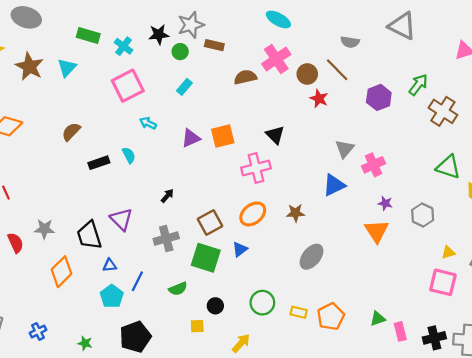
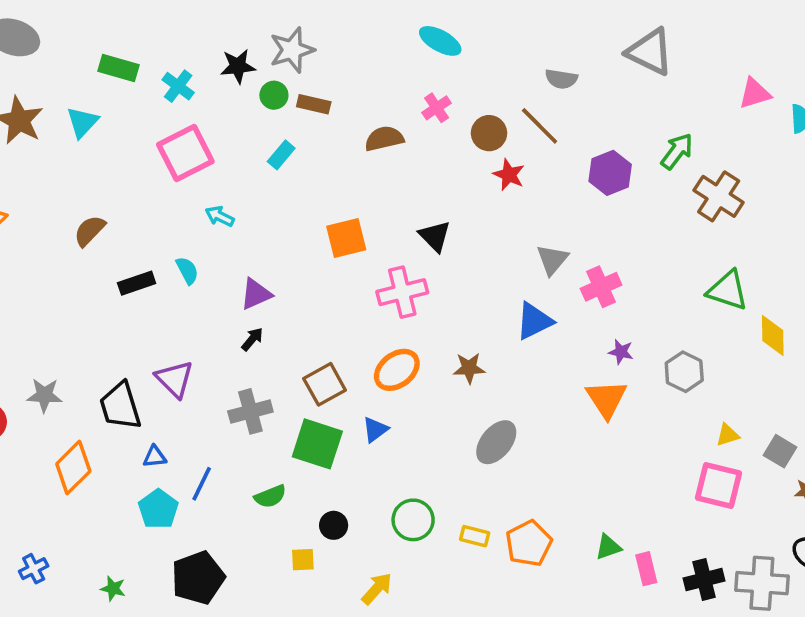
brown rectangle: (214, 45) -> (314, 104), moved
pink cross: (276, 59) -> (437, 108), size x0.6
purple triangle: (191, 138) -> (256, 294), moved

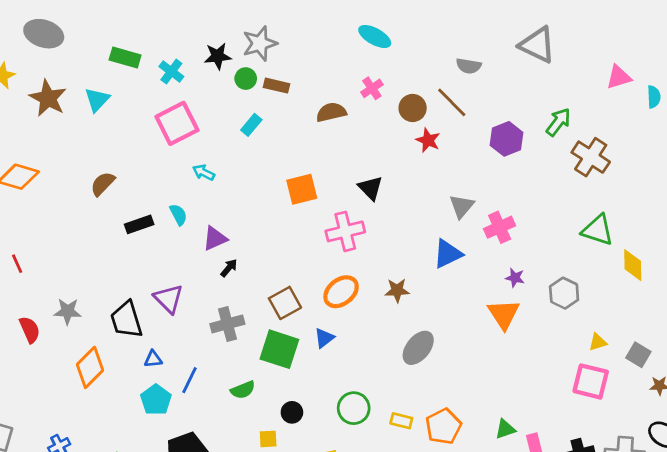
purple triangle: (256, 294) -> (215, 238), moved

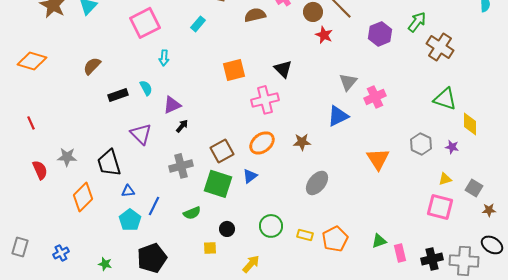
cyan arrow: (204, 173) -> (164, 58), turned -112
purple star: (515, 278) -> (452, 147), moved
purple triangle: (169, 299) -> (141, 134), moved

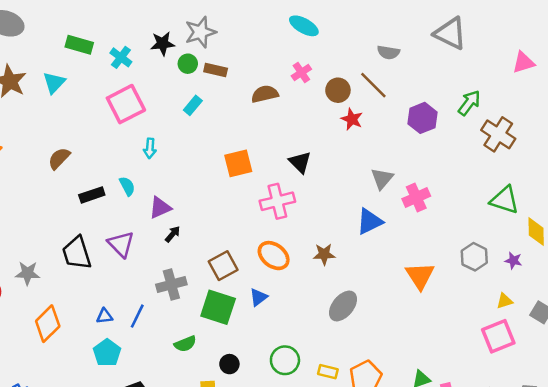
orange ellipse: (262, 143) -> (274, 256), turned 75
black trapezoid: (109, 163) -> (77, 253), moved
blue line: (154, 206) -> (137, 316), moved
pink square: (440, 207) -> (498, 336), turned -36

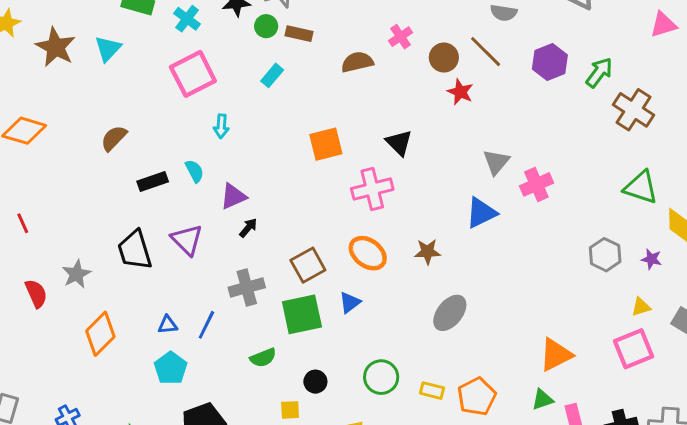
purple hexagon: (423, 118) -> (550, 62), moved
gray star: (28, 273) -> (76, 274), turned -30
orange triangle: (420, 276) -> (556, 355), moved, turned 36
green square: (218, 307) -> (302, 314), turned -30

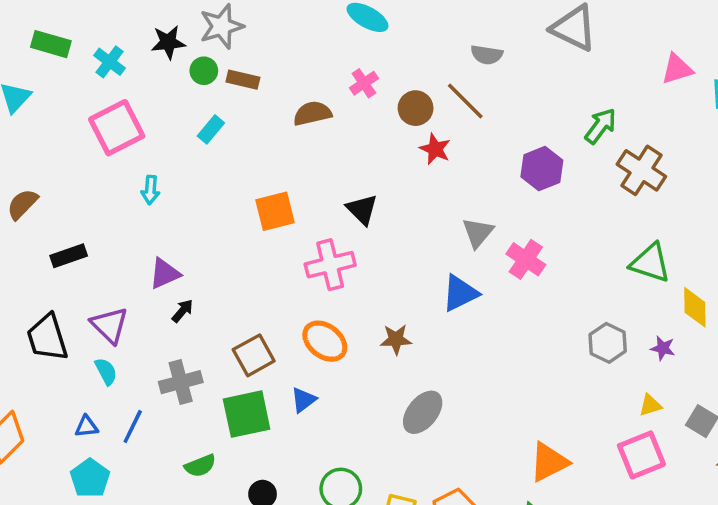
purple hexagon: (550, 62) -> (542, 169), moved
cyan semicircle: (194, 171) -> (106, 371), moved
pink cross: (536, 184) -> (526, 259), turned -32

